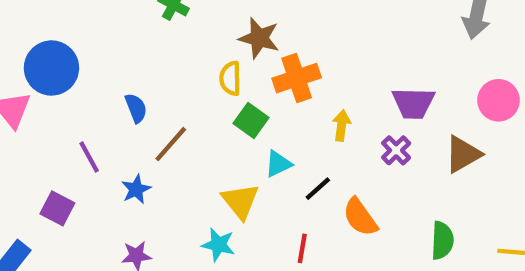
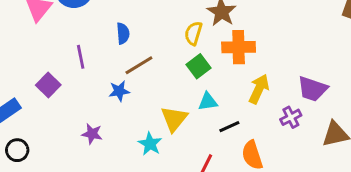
yellow arrow: (341, 126) -> (259, 89), size x1.4
blue star: (136, 189) -> (119, 91), moved

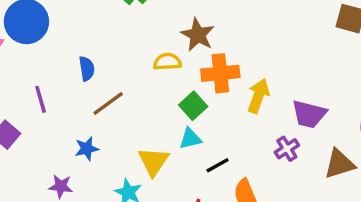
yellow semicircle: (193, 33) -> (167, 62), turned 75
green square: (198, 66) -> (193, 106), moved
yellow arrow: (259, 89) -> (258, 96), moved
blue star: (119, 91) -> (87, 149), moved

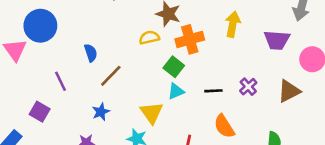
yellow arrow: (258, 96) -> (233, 24), moved
purple trapezoid: (309, 114) -> (277, 40), moved
black line: (218, 165) -> (213, 91), moved, turned 36

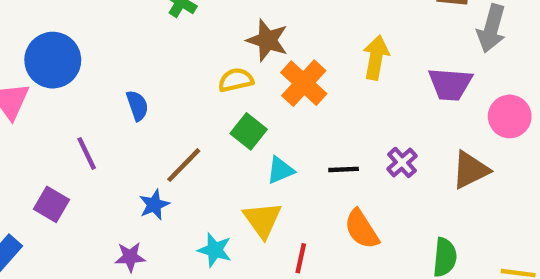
orange cross: (190, 39) -> (304, 83), turned -32
green square: (174, 67) -> (249, 131), moved
brown line: (111, 76) -> (184, 165), moved
yellow triangle: (152, 113) -> (263, 220), moved

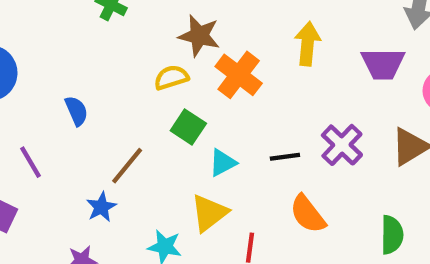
purple cross: (402, 162) -> (342, 145), size x1.4
yellow triangle: (263, 220) -> (209, 213), turned 33

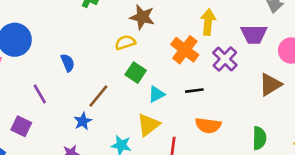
orange cross: (239, 75) -> (185, 50), moved
purple cross: (342, 145) -> (225, 59), moved
orange semicircle: (308, 214) -> (208, 125), turned -45

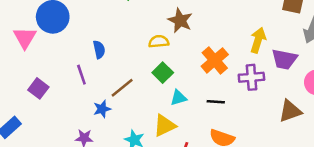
yellow arrow: (208, 22) -> (258, 40), moved
purple cross: (225, 59) -> (251, 77), turned 30
purple line: (40, 94) -> (81, 75), moved
purple square: (21, 126) -> (38, 88), moved

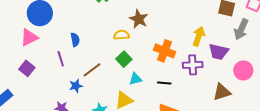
pink triangle: (25, 38) -> (29, 37), moved, turned 30
orange cross: (215, 60) -> (164, 51), turned -30

